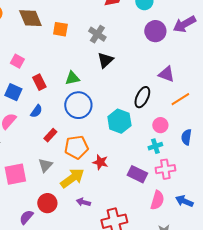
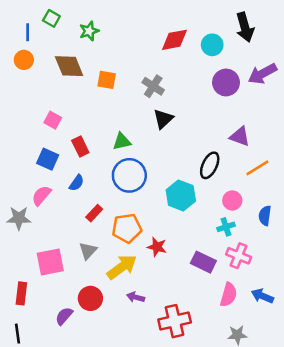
pink cross: (165, 169) -> (239, 256), turned 30

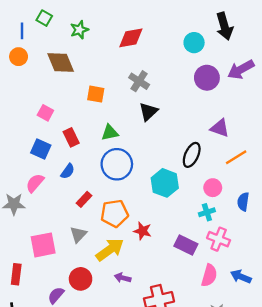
red diamond: (175, 40) -> (131, 38), moved
orange square: (107, 80) -> (96, 94), moved

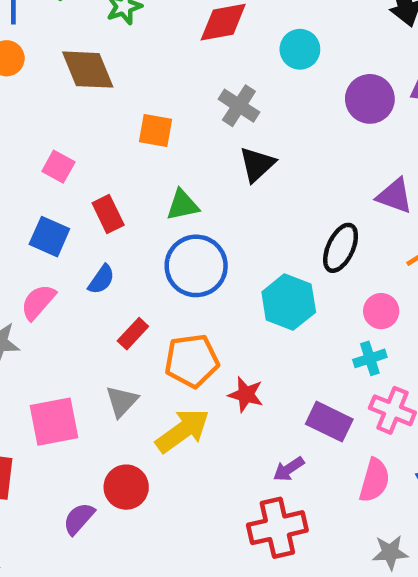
cyan circle: (194, 43) -> (300, 49), moved
purple arrow: (123, 278) -> (289, 469), moved, turned -49

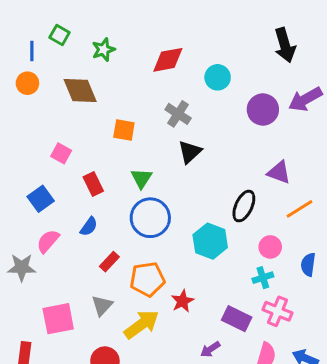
green triangle: (183, 205) -> (142, 178), turned -45
blue square: (49, 237) -> (41, 199), moved, turned 30
red star: (246, 395) -> (182, 301), turned 30

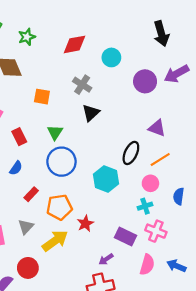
orange line: (299, 209) -> (160, 159), moved

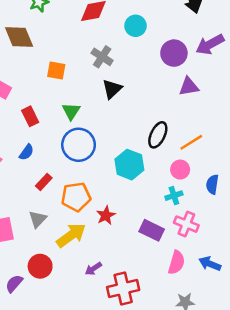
purple triangle: (157, 128) -> (189, 87), moved, turned -30
purple arrow: (106, 259) -> (93, 269), moved

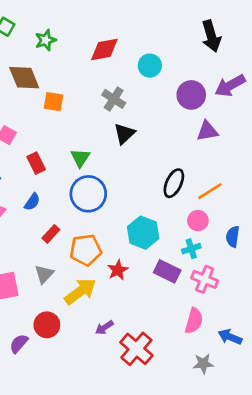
orange square: (56, 70) -> (54, 102), moved
cyan hexagon: (129, 165) -> (143, 233), moved
purple rectangle: (152, 230) -> (167, 271), moved
blue arrow: (210, 264) -> (230, 337), moved
red cross: (123, 289) -> (136, 349), turned -36

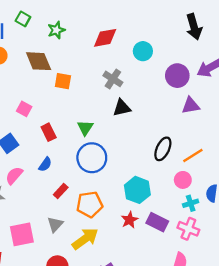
black triangle: (124, 134) -> (122, 108), turned 30
cyan cross: (191, 249) -> (191, 203), moved
red star: (118, 270) -> (130, 220), moved

